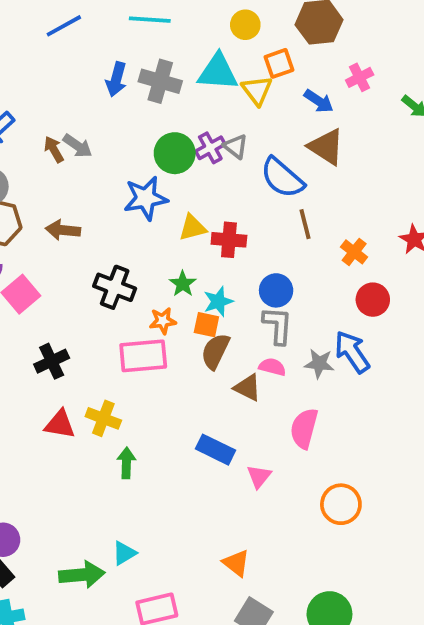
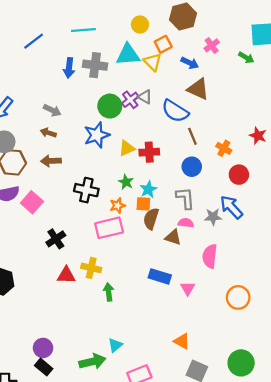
brown arrow: (54, 149) -> (48, 133), moved, turned -35
blue circle: (276, 290) -> (192, 167), moved

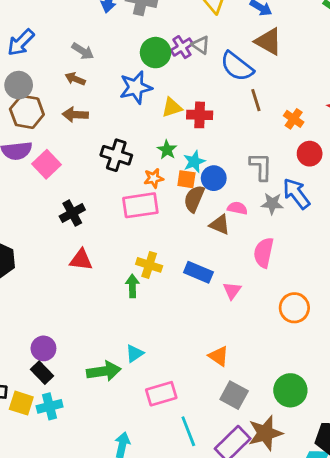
blue circle: (192, 167) -> (214, 178), moved
gray L-shape: (185, 198) -> (261, 167), moved
yellow cross: (91, 268) -> (149, 265), moved

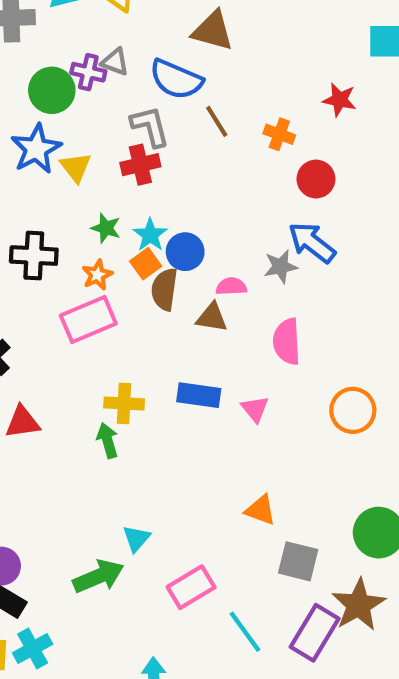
purple cross: (182, 47) -> (88, 72), turned -30
yellow triangle: (172, 107) -> (76, 167), moved, turned -35
gray L-shape: (261, 167) -> (150, 126), moved
orange square: (186, 179) -> (146, 264), turned -30

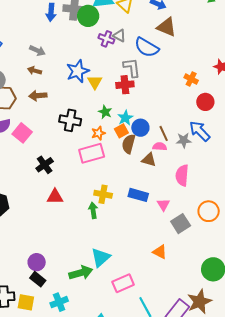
green circle: (52, 90) -> (88, 16), moved
brown line: (217, 121) -> (164, 133), moved
cyan triangle: (136, 538) -> (101, 257), size x1.5
gray square: (298, 561) -> (181, 224), moved, turned 36
cyan cross: (33, 648) -> (59, 302), moved

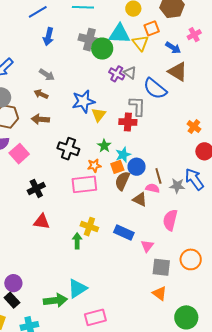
blue arrow: (51, 12) -> (48, 37), moved
gray square: (181, 224) -> (161, 267), turned 30
orange triangle: (160, 252) -> (159, 293), moved

